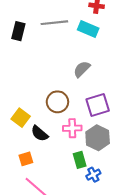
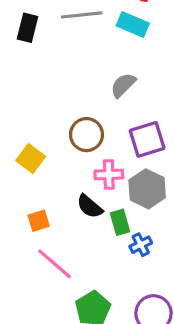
black semicircle: (40, 133) -> (90, 206), moved

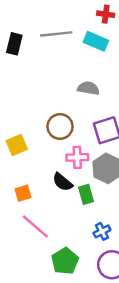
gray semicircle: (123, 85) -> (88, 88), turned 55
yellow square: (31, 159) -> (17, 145), turned 30
blue cross: (141, 245) -> (102, 231), moved

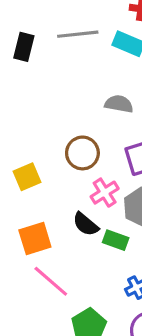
pink cross: (77, 157) -> (105, 193), turned -30
orange square: (23, 193) -> (35, 238), size x1.5
green rectangle: (86, 194) -> (116, 240), turned -54

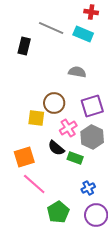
gray line: (78, 34) -> (51, 28), turned 30
black rectangle: (24, 47) -> (24, 46), moved
yellow square: (27, 177) -> (36, 118), moved, turned 30

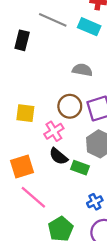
brown circle: (54, 103) -> (70, 106), moved
yellow square: (36, 118) -> (25, 113), moved
pink cross: (68, 128) -> (54, 131), moved

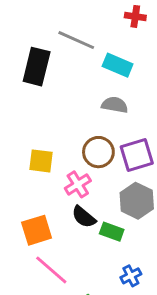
cyan rectangle: (89, 27) -> (118, 65), moved
black rectangle: (22, 40) -> (37, 67), size x1.4

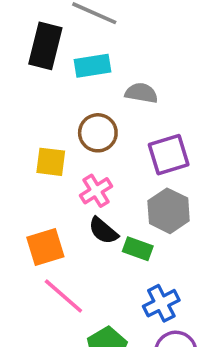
cyan rectangle: (118, 65) -> (92, 66), moved, turned -32
brown circle: (98, 152) -> (98, 133), moved
blue cross: (131, 276) -> (161, 303), size x1.4

